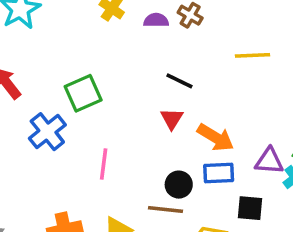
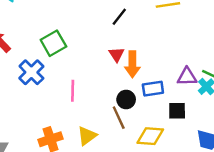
black line: (179, 81) -> (119, 17), moved, turned -72
orange arrow: (215, 138) -> (132, 64), moved, turned 65
brown line: (165, 209) -> (119, 118), turned 65

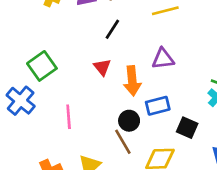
red triangle: (117, 54) -> (102, 67), moved
purple triangle: (187, 77) -> (163, 59), moved
black square: (177, 111) -> (187, 128), turned 30

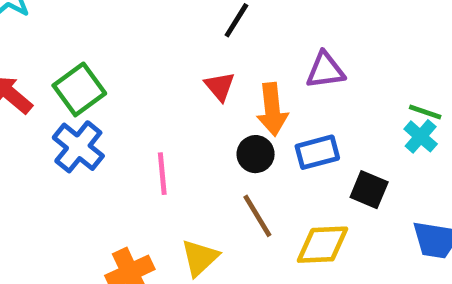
green square: (42, 66) -> (79, 89), moved
black circle: (129, 121) -> (256, 154), moved

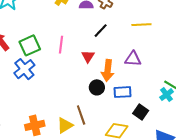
pink line: (162, 174) -> (61, 45), moved
brown line: (257, 216) -> (81, 115), moved

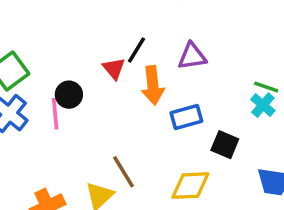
black line: (101, 31) -> (137, 50), moved
pink line: (61, 45) -> (55, 114), moved
black circle: (97, 87) -> (69, 95), moved

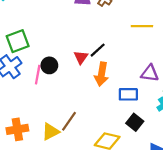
purple triangle: (192, 56) -> (150, 73), moved
blue rectangle: (186, 117) -> (128, 94), moved
brown line: (123, 172) -> (69, 121), turned 50

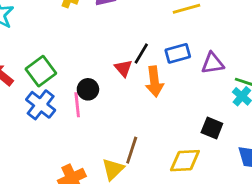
blue rectangle: (128, 94) -> (178, 53), moved

